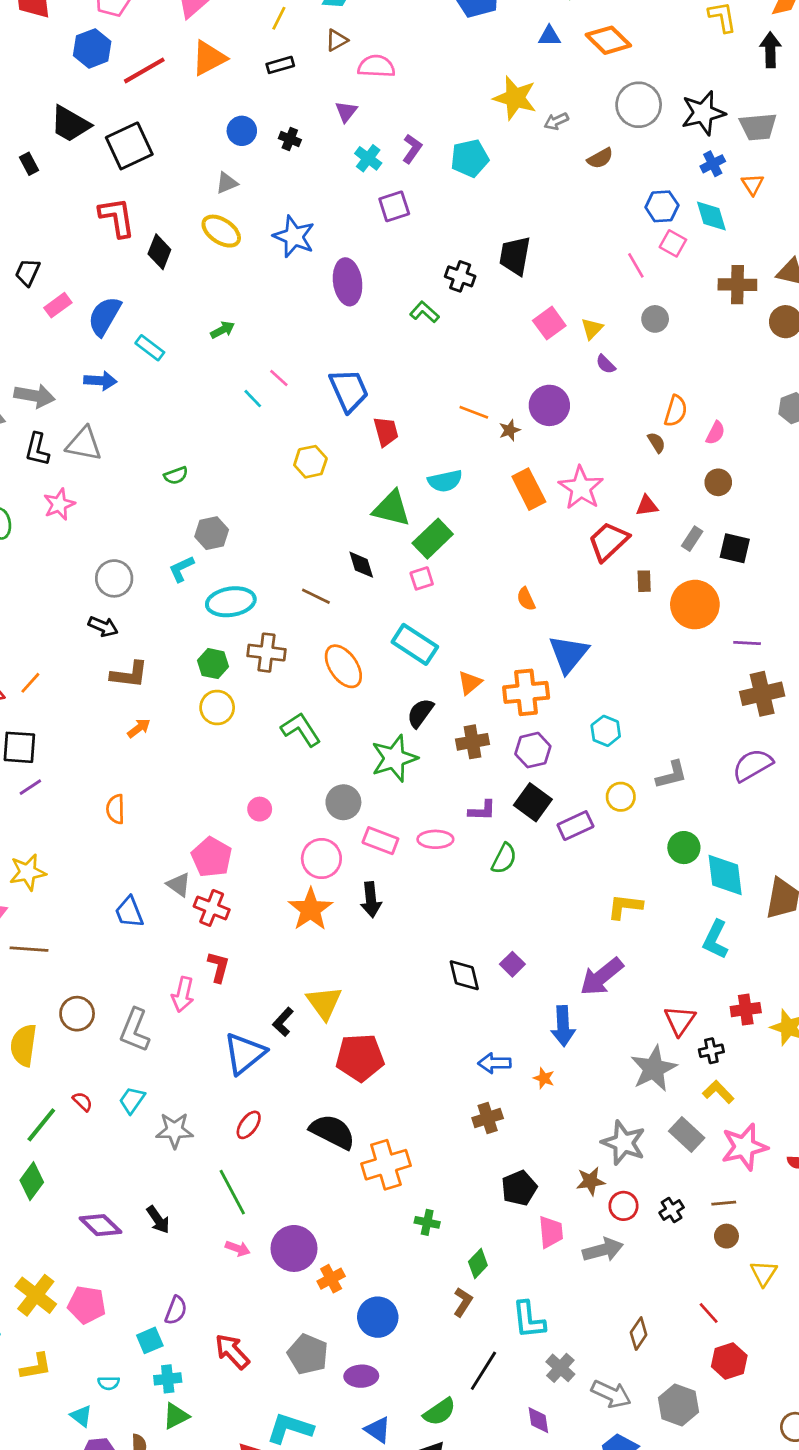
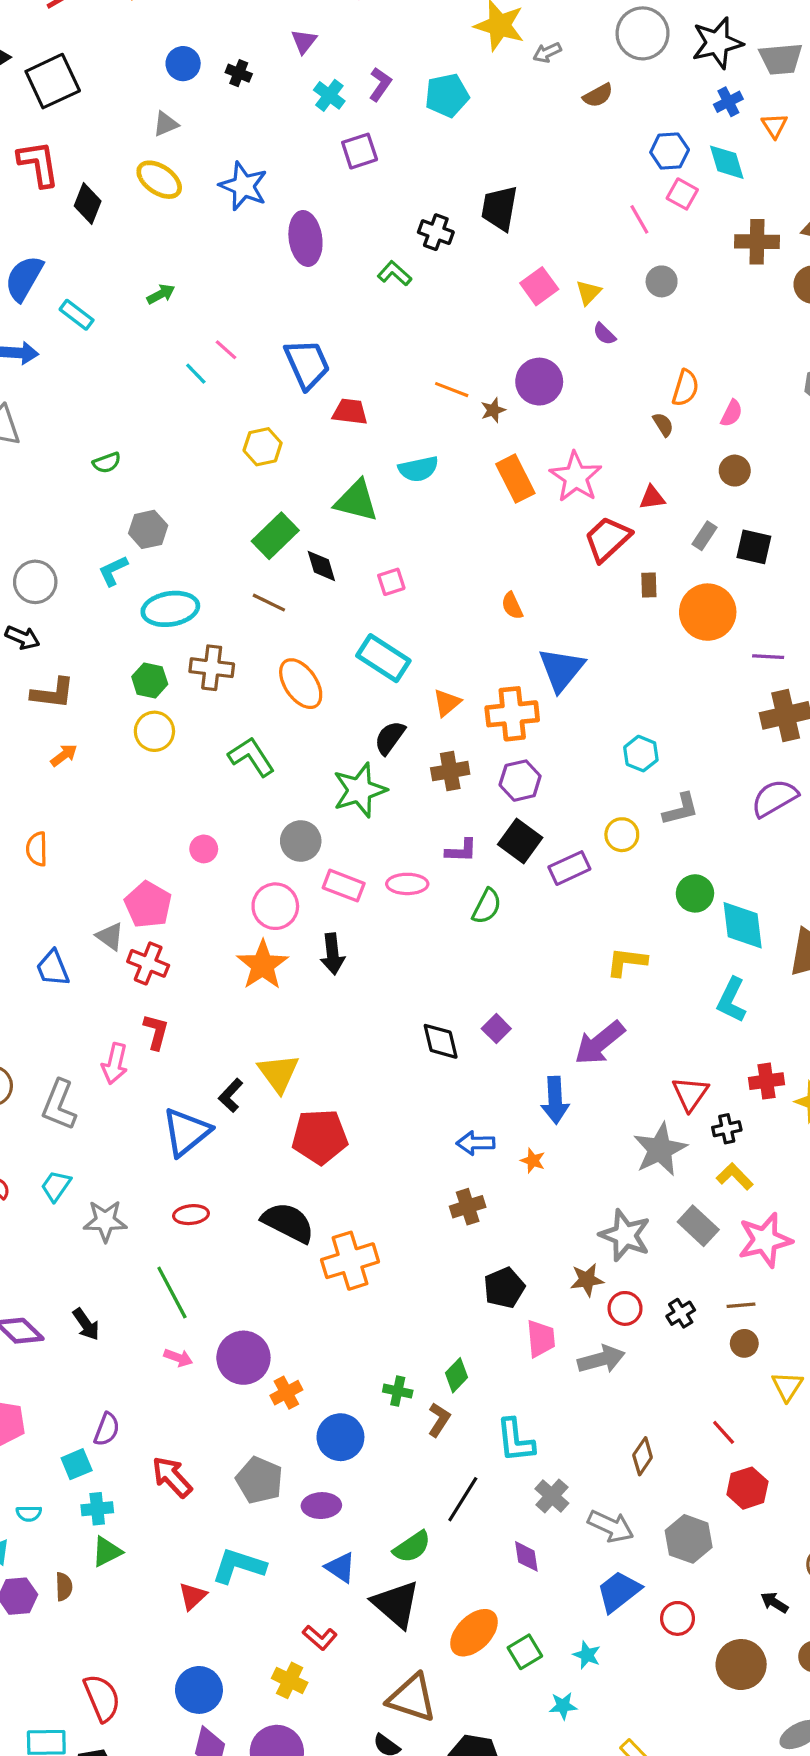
red trapezoid: (386, 432) -> (350, 412), turned -68
green rectangle: (433, 539) -> (275, 536), moved
cyan hexagon: (606, 731) -> (641, 754), moved
red ellipse: (249, 1125) -> (191, 1215), turned 48
green cross: (427, 1222) -> (398, 1391), moved

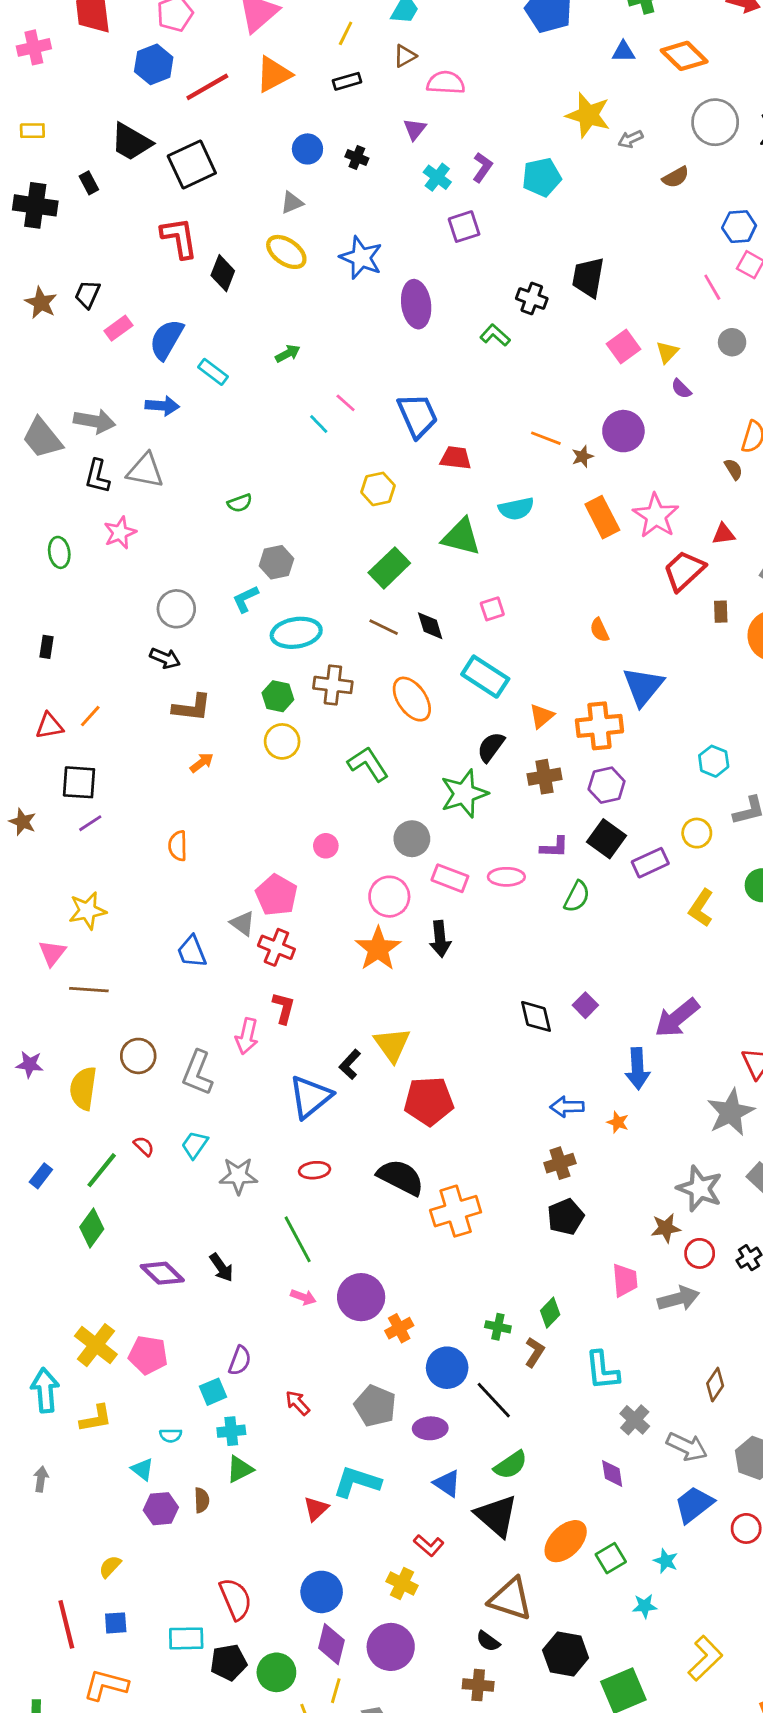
black diamond: (321, 566) -> (430, 626), moved
yellow L-shape: (627, 962) -> (701, 908), moved, turned -63
black pentagon: (504, 1288) -> (566, 1217), moved
red arrow: (172, 1477) -> (298, 1403), size x0.7
black line: (463, 1499) -> (494, 1400), moved, turned -75

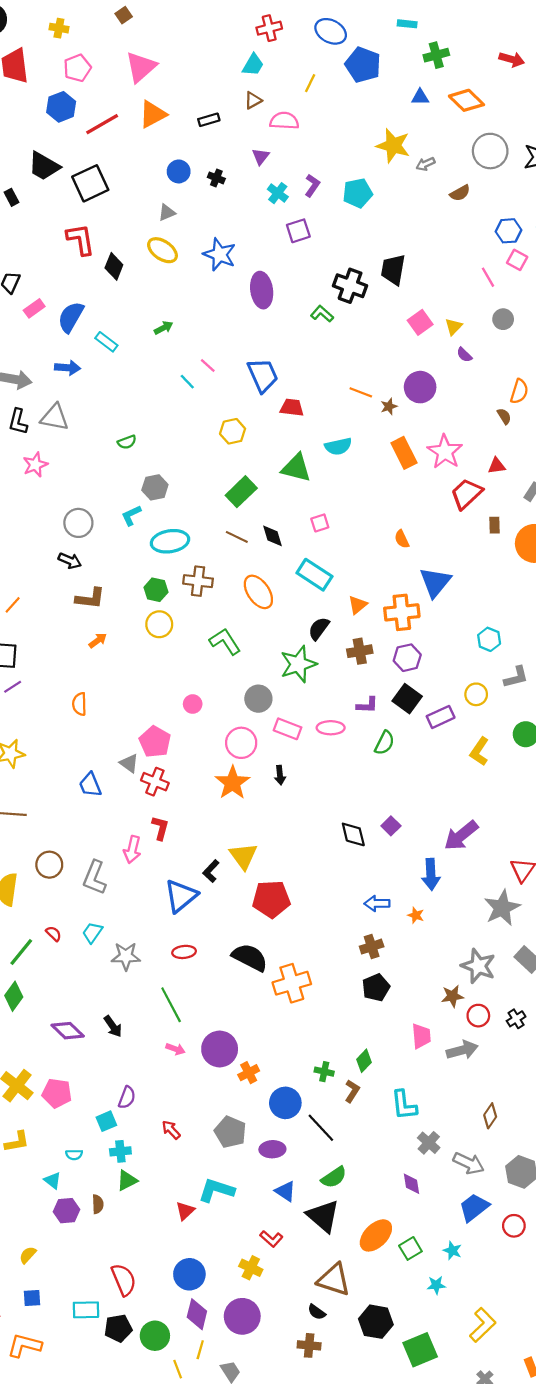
yellow line: (346, 33) -> (310, 83), moved
black cross: (532, 299) -> (350, 286), size x1.4
black arrow: (440, 939) -> (280, 775), size x0.7

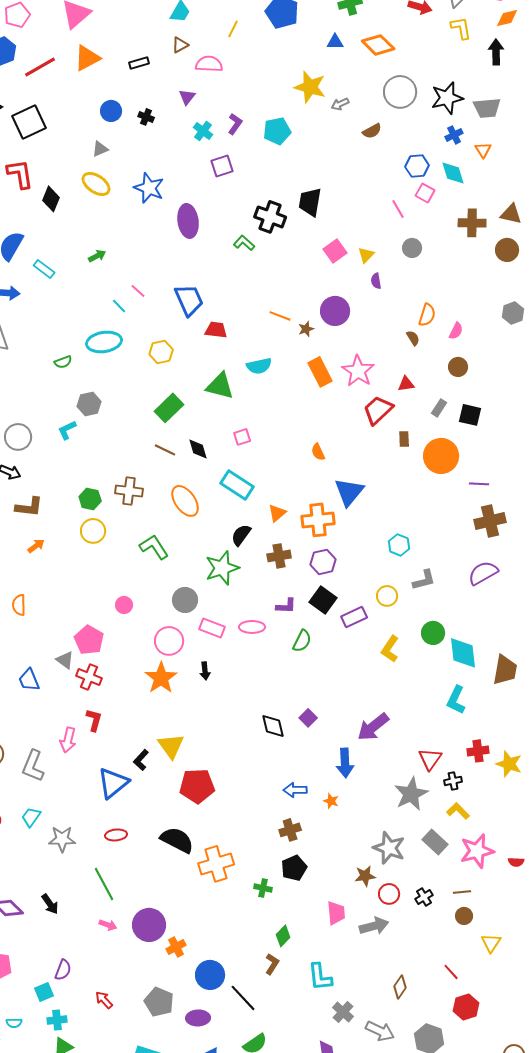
purple semicircle: (464, 355) -> (376, 281), turned 35
cyan ellipse: (170, 541) -> (104, 342), moved
green cross: (324, 1072) -> (263, 888), moved

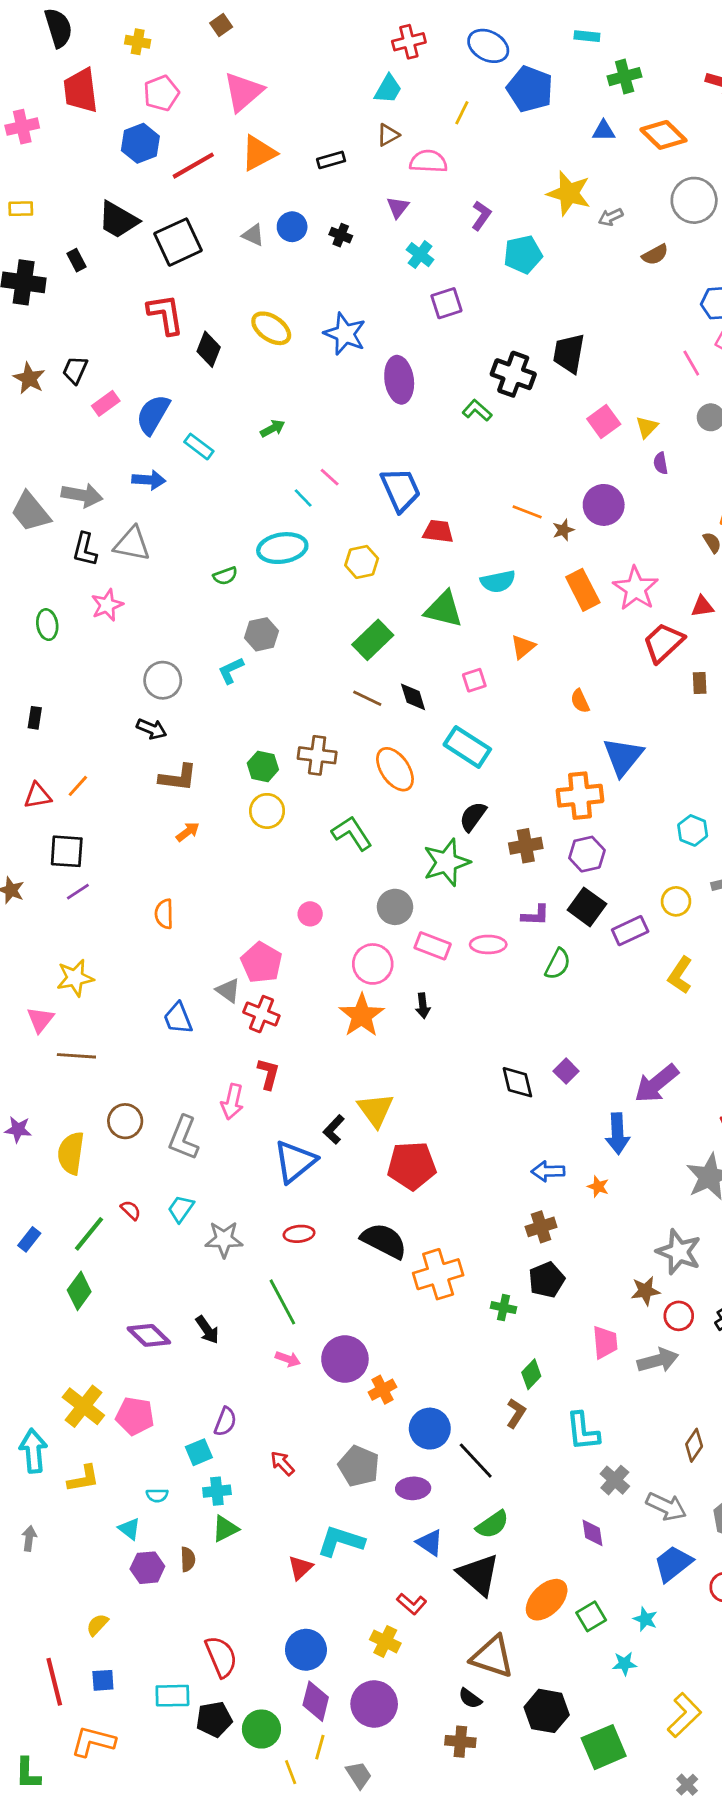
purple L-shape: (235, 124) -> (481, 216), moved
gray triangle: (100, 149) -> (253, 235), moved, turned 48
orange triangle: (277, 513) -> (523, 647), moved

